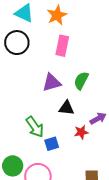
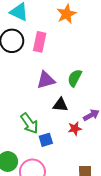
orange star: (57, 15) -> (66, 14), moved
pink rectangle: (62, 46) -> (40, 42), moved

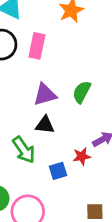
black triangle: (60, 105) -> (45, 125), moved
blue square: (46, 140) -> (58, 171), moved

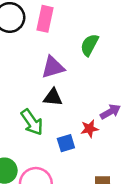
green semicircle: (82, 92) -> (90, 45), moved

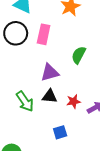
green arrow: (32, 122) -> (25, 101), moved
red star: (90, 129) -> (73, 101), moved

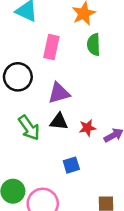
black circle: (16, 33) -> (18, 77), moved
green semicircle: (79, 55) -> (94, 45), moved, turned -30

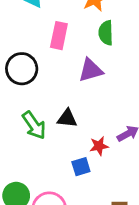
purple triangle: (59, 93) -> (91, 70), moved
red star: (87, 128) -> (99, 146), moved

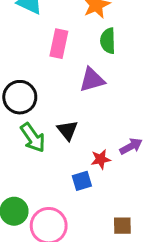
black circle: (22, 69) -> (20, 97), moved
black triangle: (67, 118) -> (67, 130), turned 45

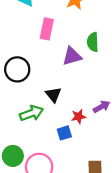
green semicircle: (108, 41) -> (93, 42), moved
green arrow: (33, 138) -> (31, 113), moved, turned -75

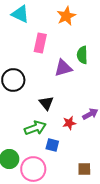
green arrow: (31, 113) -> (35, 128), moved
blue square: (64, 133) -> (52, 145), moved, turned 32

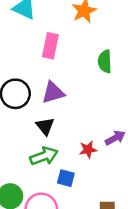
purple triangle: (63, 68) -> (53, 92), moved
black triangle: (46, 103) -> (45, 126), moved

